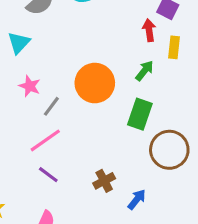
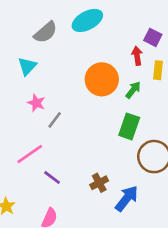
orange circle: (95, 83) -> (102, 79), moved
pink line: (45, 140) -> (30, 154), moved
blue arrow: (137, 199) -> (127, 198), size x1.5

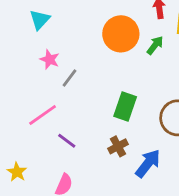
green rectangle: (129, 126) -> (125, 106), moved

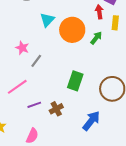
cyan triangle: (40, 20) -> (47, 20), moved
purple line: (67, 141) -> (34, 105), turned -56
brown cross: (118, 146) -> (56, 109), moved

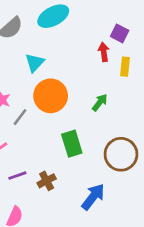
orange circle: (72, 30) -> (51, 96), moved
green arrow: (96, 38) -> (100, 102), moved
green rectangle: (75, 81) -> (72, 144), turned -36

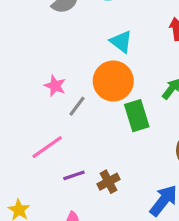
cyan triangle: (35, 63) -> (121, 42), moved, turned -36
green rectangle: (72, 144) -> (137, 116), moved

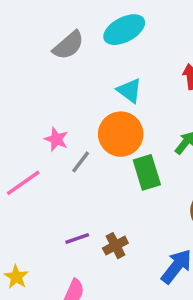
pink line: (47, 147) -> (23, 183), moved

